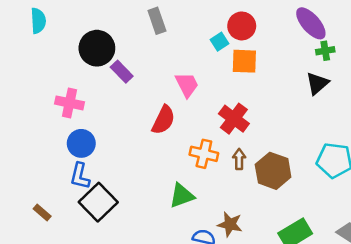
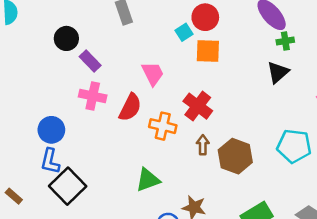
black circle: (97, 48) -> (66, 38), size x0.7
pink cross: (69, 103) -> (93, 96), moved
orange cross: (204, 154) -> (163, 126), moved

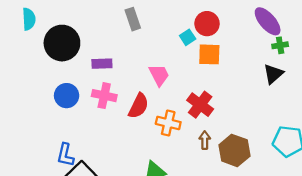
black circle: (66, 38) -> (62, 43), moved, size x1.6
purple rectangle: (90, 61) -> (102, 64), turned -48
blue circle: (51, 130) -> (67, 96), moved

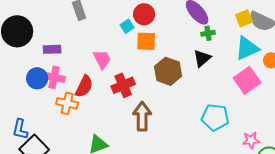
blue circle: (67, 96) -> (37, 78), moved
red cross: (200, 105) -> (123, 85), moved, turned 30
orange cross: (168, 123) -> (67, 103), moved
brown arrow: (205, 140) -> (142, 116), size x1.8
brown hexagon: (234, 150) -> (168, 71), moved

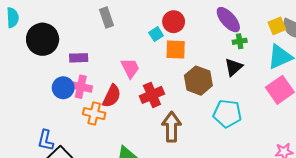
cyan pentagon: (215, 117) -> (227, 114), moved

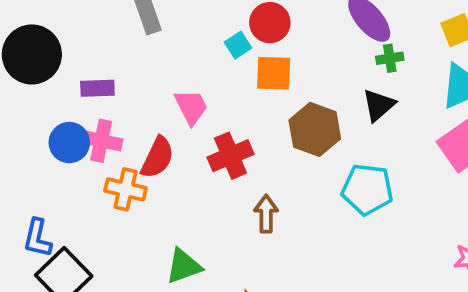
brown arrow: (172, 127) -> (266, 214), size x0.7

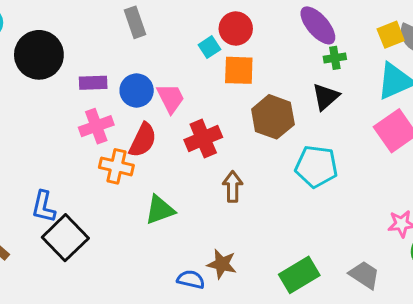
pink cross: (101, 141) -> (96, 126), turned -32
blue circle: (69, 143) -> (137, 90), moved
green triangle: (184, 266) -> (160, 210), moved

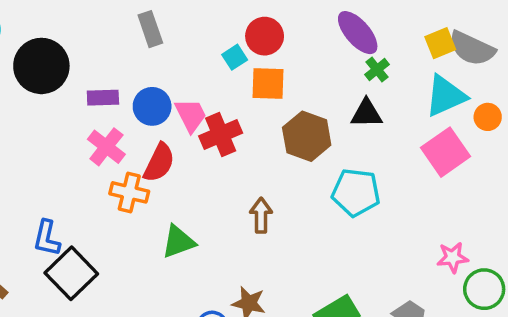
green cross: (335, 58) -> (377, 69), turned -30
black triangle: (326, 97) -> (366, 113), turned 40
pink cross: (96, 126) -> (106, 147), turned -32
red cross: (203, 139) -> (221, 134), moved

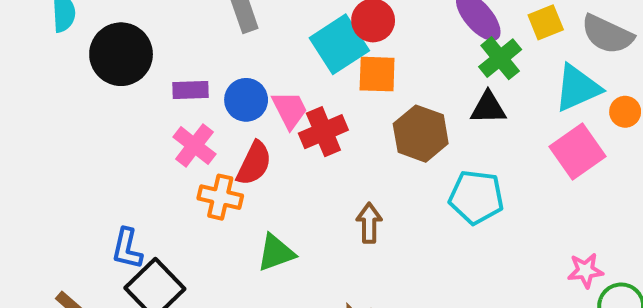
yellow square: (440, 43) -> (546, 22), moved
cyan square: (235, 57) -> (339, 44), size x2.0
green cross: (377, 69) -> (500, 58), size x1.5

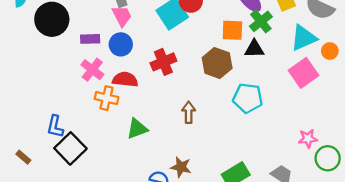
orange square: (377, 74) -> (232, 30), moved
pink trapezoid: (290, 110) -> (122, 16), moved
red semicircle: (254, 163) -> (125, 79), turned -110

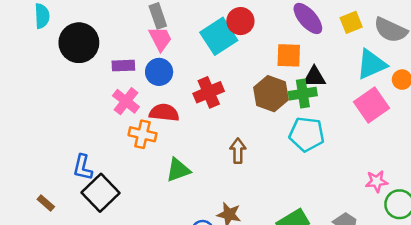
green cross: (261, 21) -> (303, 94), moved, turned 30

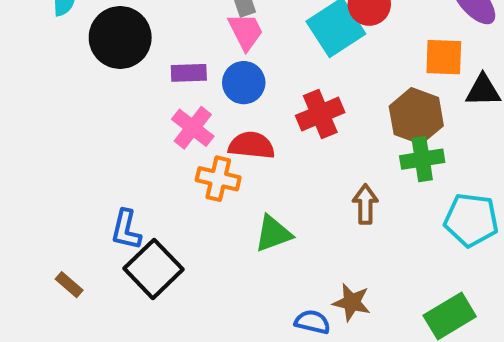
green cross: (303, 94) -> (422, 159), moved
cyan pentagon: (307, 134) -> (471, 220), moved

